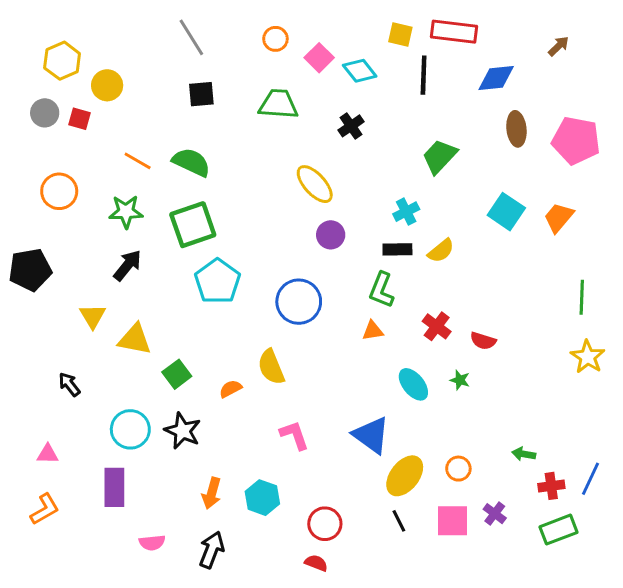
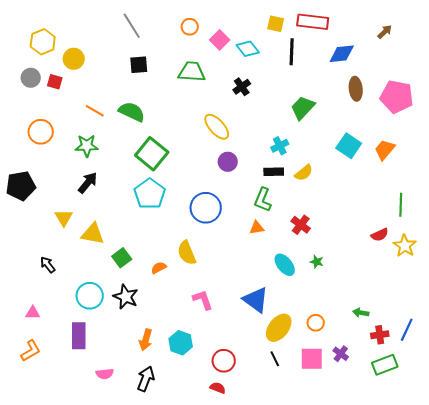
green square: (193, 225) -> (152, 154), moved, turned -32
red semicircle: (483, 341) -> (380, 235), moved, turned -42

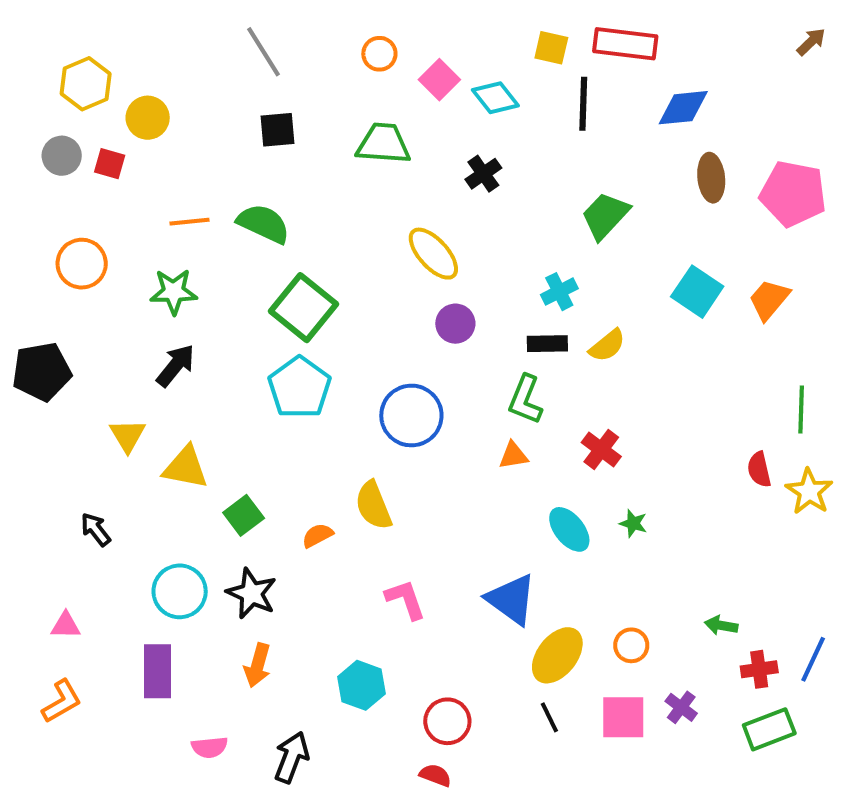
brown arrow: (385, 32) -> (811, 42), moved
orange line: (95, 111) -> (190, 222), turned -36
red semicircle: (380, 235) -> (759, 469), turned 102
orange arrow: (146, 340) -> (258, 665), moved

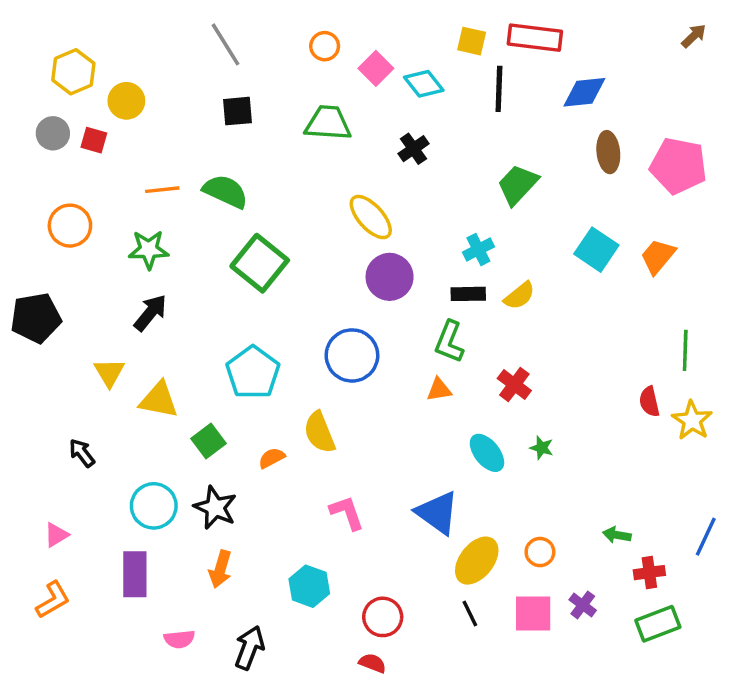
purple circle: (455, 324) -> (390, 277), size x1.4
cyan pentagon: (299, 388) -> (253, 373), moved
pink triangle: (66, 625) -> (56, 535), turned -32
blue line: (813, 659) -> (706, 537), moved

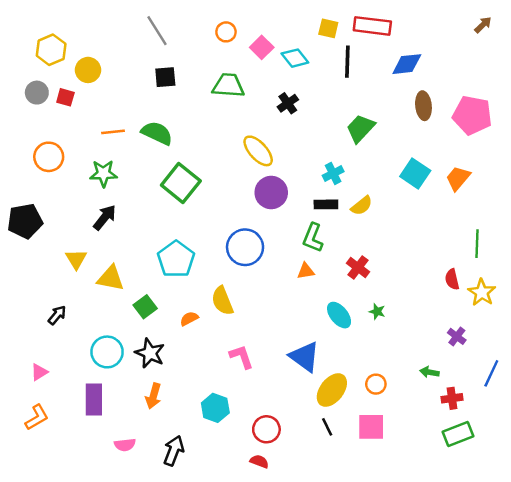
black arrow: (82, 453) -> (57, 315), turned 78
purple cross: (583, 605) -> (457, 336), moved

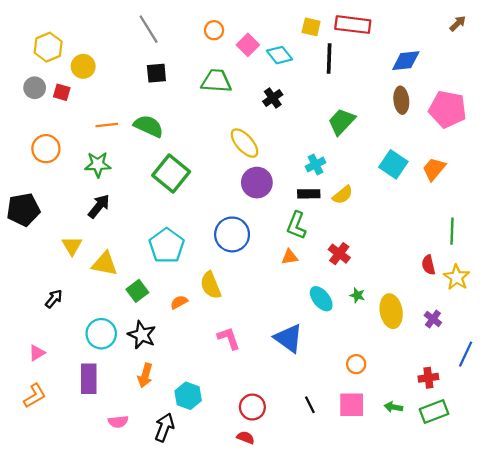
blue diamond: (407, 64) -> (406, 61), moved
green arrow: (429, 372) -> (393, 407), moved
yellow ellipse: (332, 390) -> (391, 311), moved, turned -48
cyan hexagon: (215, 408) -> (188, 396), moved

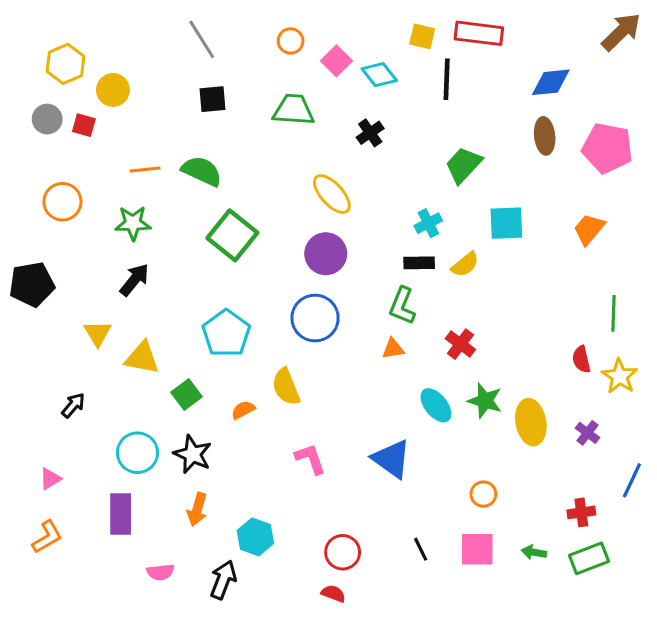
brown arrow: (458, 23) -> (621, 32), size x1.8
cyan square: (393, 164) -> (506, 223), moved, turned -36
purple circle: (257, 183) -> (326, 254), moved
green star: (357, 295) -> (485, 401), size x1.6

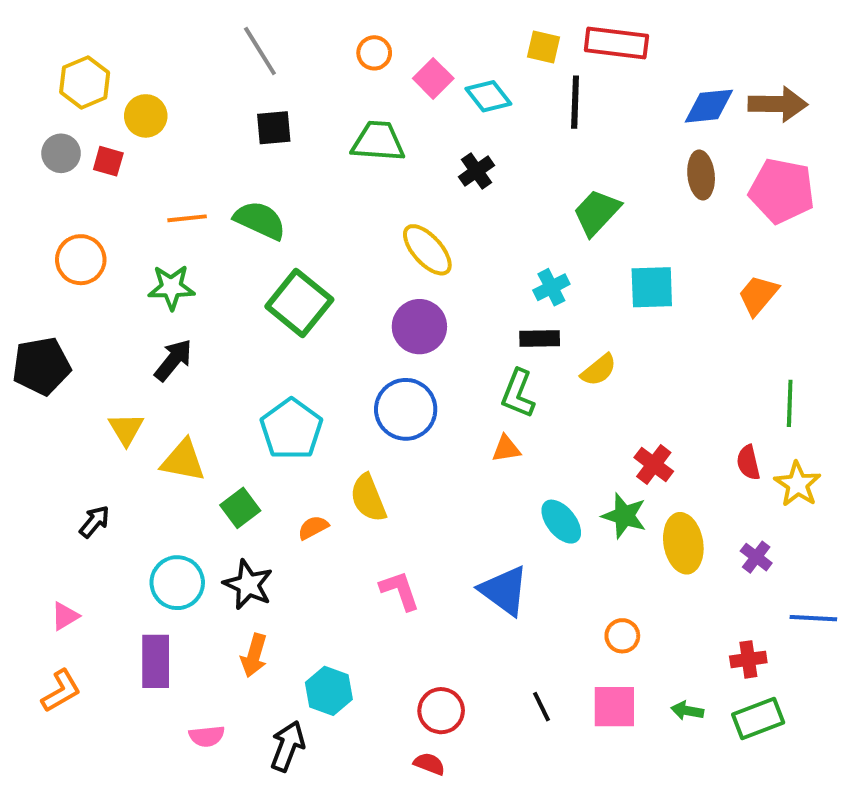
brown arrow: (621, 32) -> (778, 104), moved, turned 45
yellow semicircle: (465, 264) -> (599, 370), moved
red cross: (460, 344) -> (654, 464), moved
blue line: (632, 480) -> (813, 618), turned 68

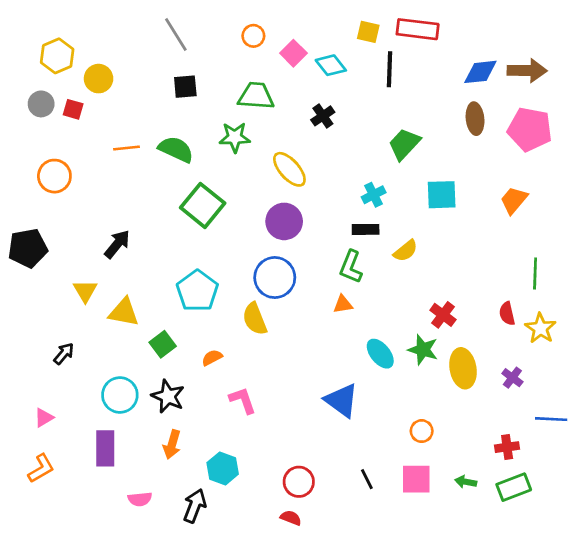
green star: (171, 287) -> (235, 137), moved
yellow semicircle: (368, 498) -> (255, 319), moved
pink L-shape: (400, 591) -> (243, 400), moved

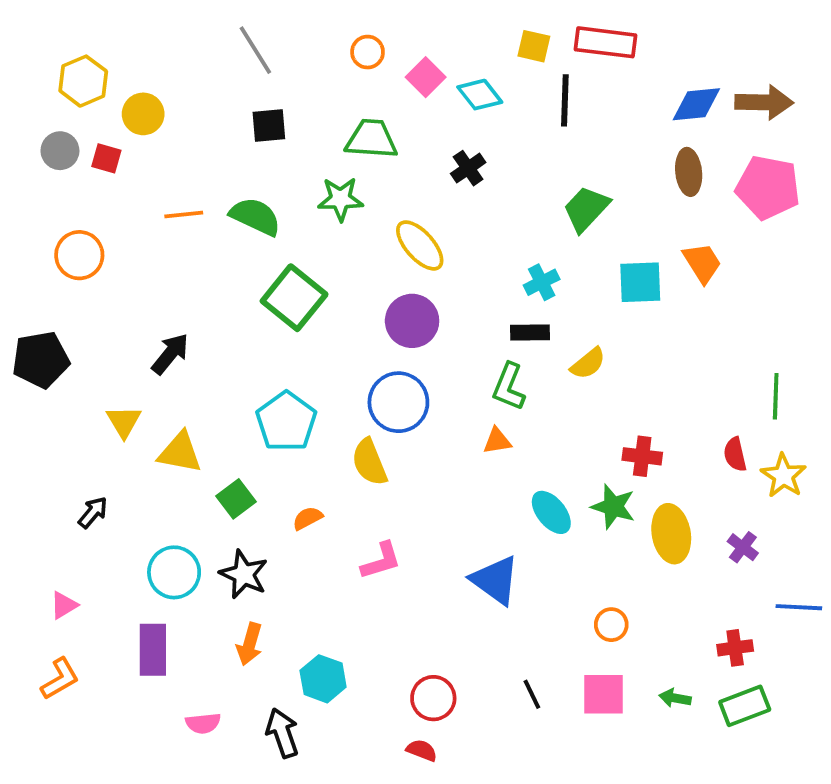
orange trapezoid: (514, 200) -> (702, 263), moved, turned 108
red cross: (443, 315) -> (642, 456), turned -30
pink L-shape: (243, 400) -> (381, 561), moved, turned 92
black arrow: (195, 506) -> (282, 733), turned -40

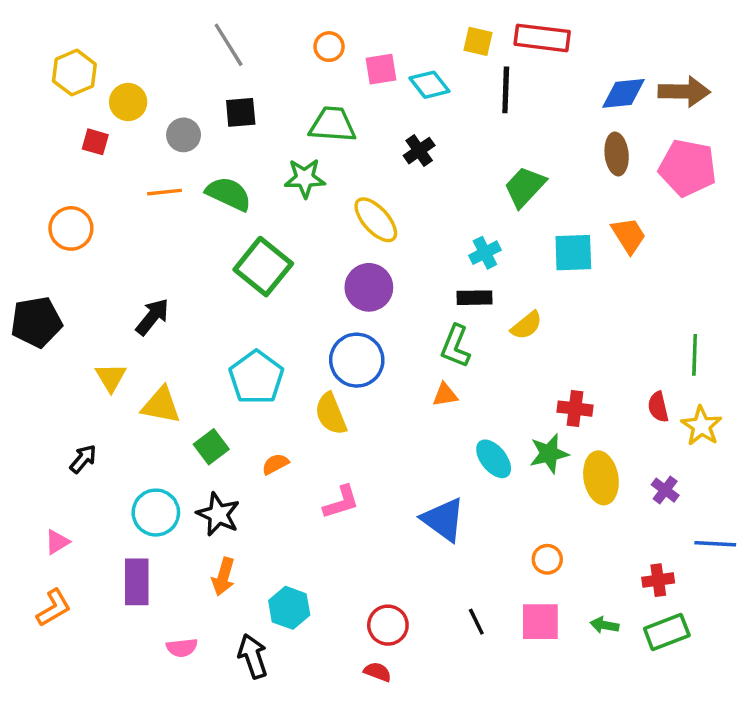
pink square: (426, 77) -> (381, 69), turned 36
gray circle: (60, 151) -> (184, 135), moved
green star: (613, 507) -> (549, 454), turned -30

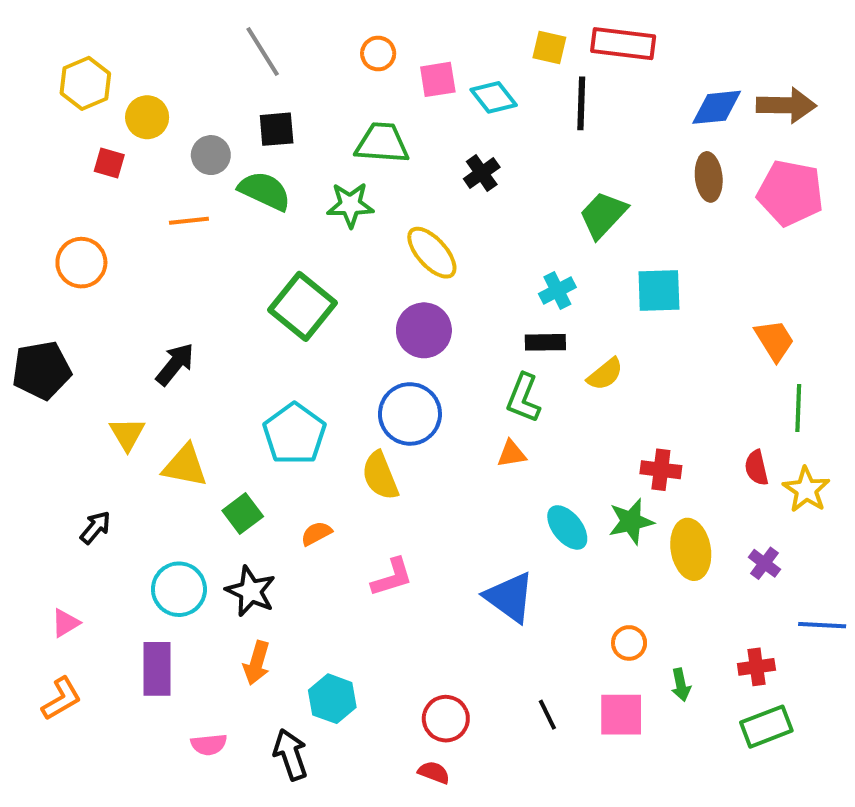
green semicircle: (229, 194) -> (265, 191), moved
orange trapezoid: (629, 235) -> (774, 340), moved
green arrow: (604, 625) -> (681, 685), moved, turned -112

